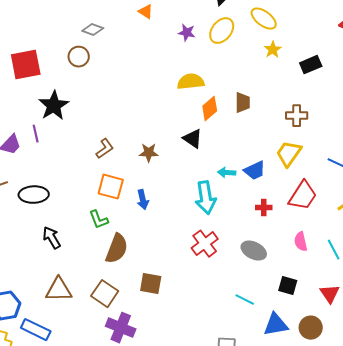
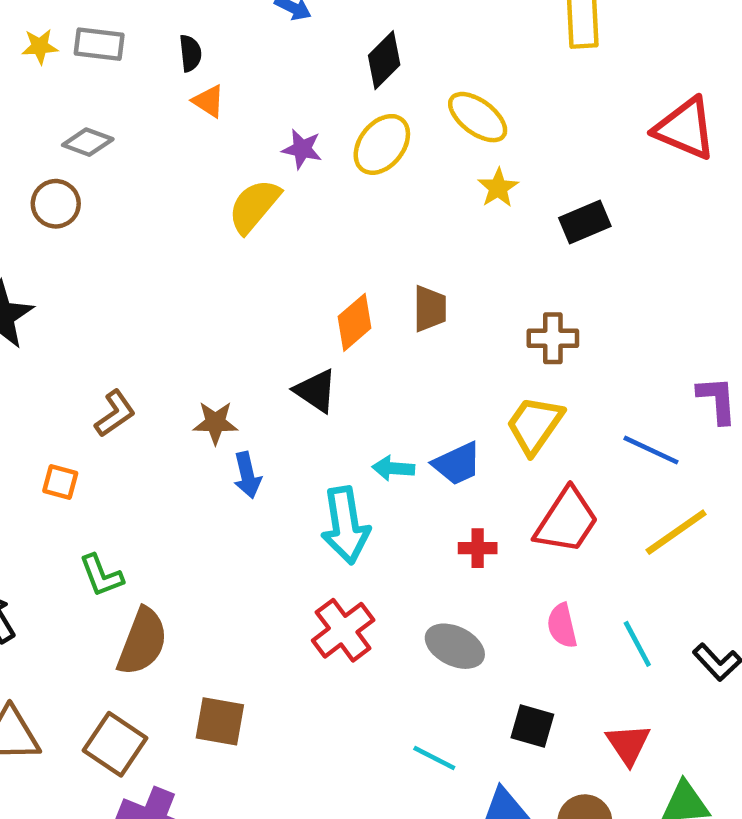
yellow semicircle: (191, 82) -> (254, 206), moved, turned -44
orange square: (111, 187) -> (60, 482), moved, size x0.6
blue arrow: (143, 200) -> (247, 475), moved

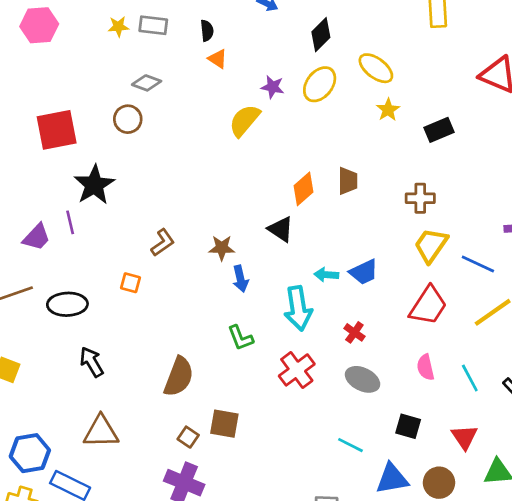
yellow trapezoid: (535, 425) -> (431, 245), moved
red cross: (478, 548) -> (354, 332), moved, turned 35
green L-shape: (101, 575) -> (240, 338), moved
brown square: (115, 744) -> (188, 437), moved, size x0.6

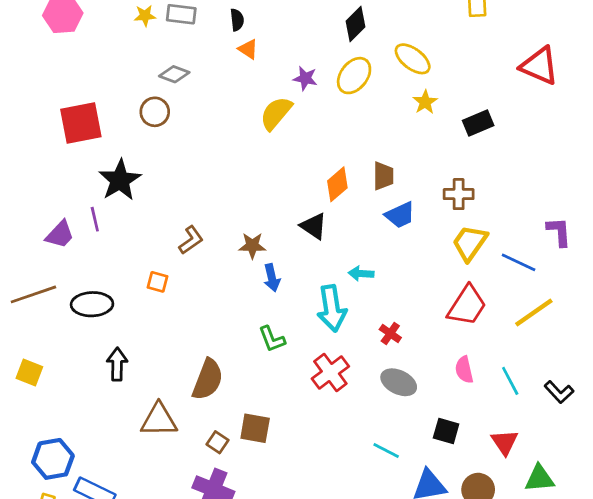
blue trapezoid: (364, 272) -> (400, 215), moved
black arrow: (92, 362) -> (117, 364), turned 32
brown triangle: (101, 432) -> (159, 420), moved

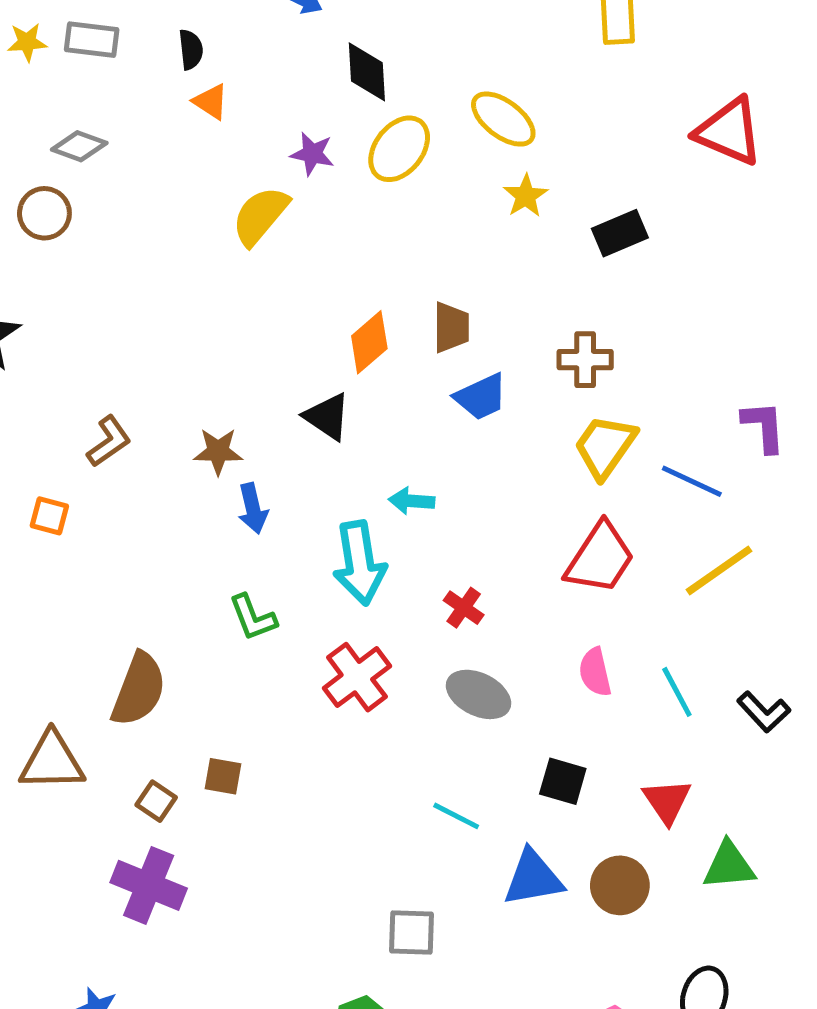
black diamond: (355, 24) -> (367, 72), moved, turned -48
brown square: (255, 428) -> (223, 776), size x0.7

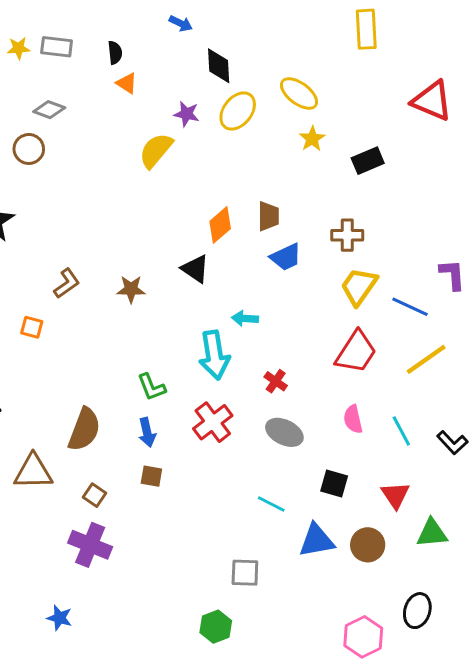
blue arrow: (253, 508) -> (147, 432), moved
brown square: (223, 776) -> (151, 476), moved

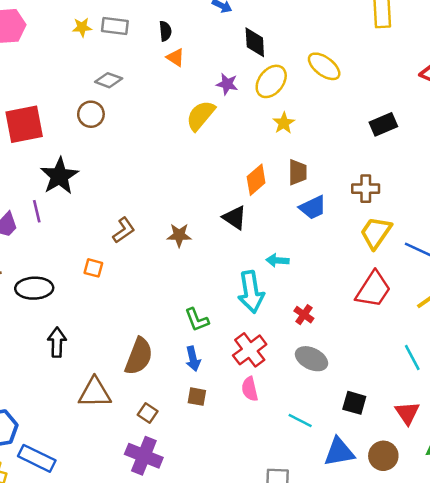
yellow star: (312, 139) -> (284, 123), moved
pink semicircle: (353, 419) -> (250, 389), moved

